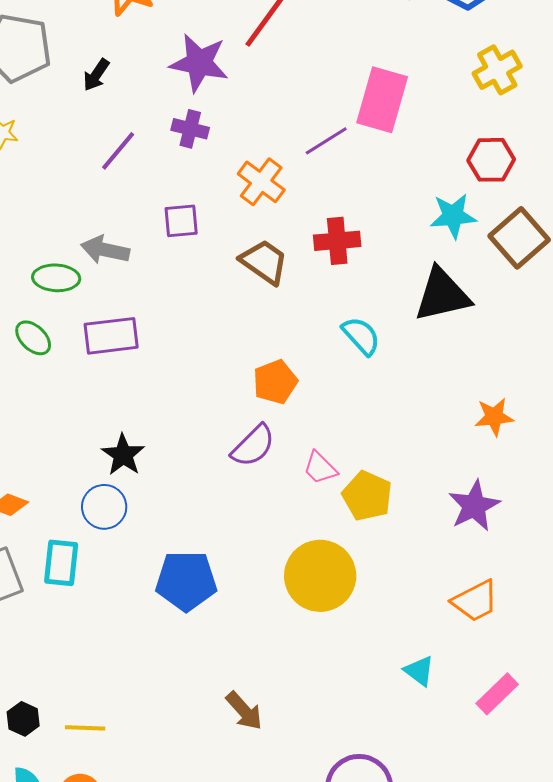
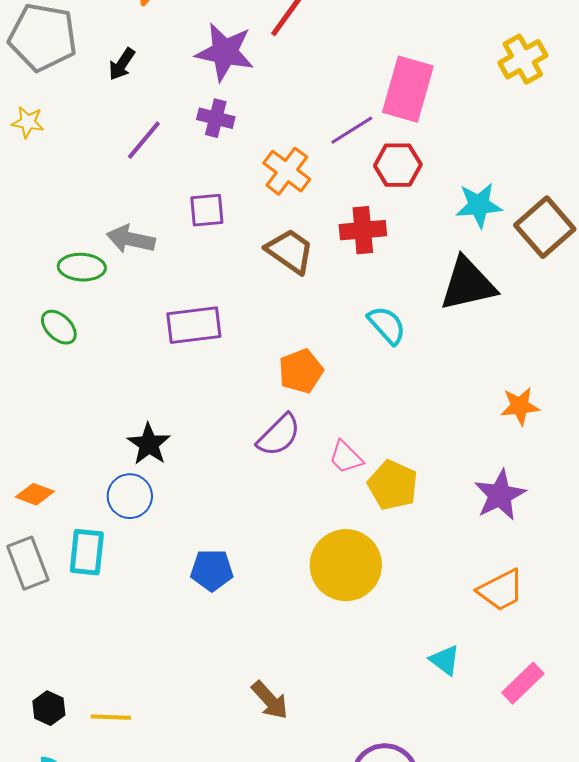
red hexagon: (491, 160) -> (398, 165), moved
purple rectangle: (111, 336) -> (194, 325), moved
blue pentagon: (186, 581) -> (212, 570), size x0.7

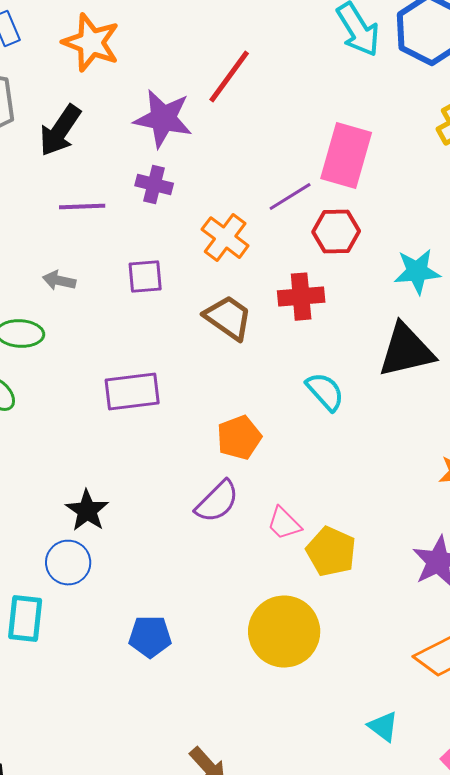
black arrow: (122, 64) -> (60, 131), size x1.6
purple line: (144, 140) -> (82, 207), turned 48
gray arrow: (131, 239) -> (59, 281), moved, size x0.7

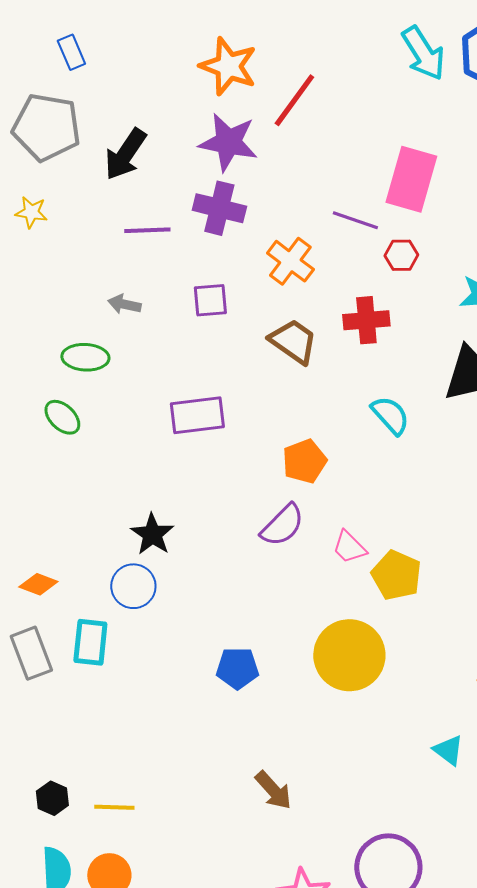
orange star: (91, 43) -> (228, 66), moved
purple cross: (154, 185) -> (219, 208), size x1.4
purple line: (290, 197) -> (355, 220), turned 51
red hexagon: (336, 232) -> (401, 255), size x0.7
blue pentagon: (150, 637) -> (237, 668), moved

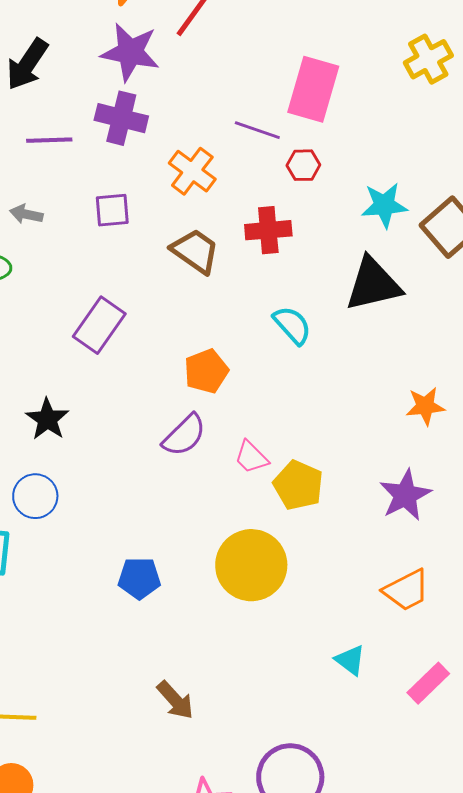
purple rectangle: (197, 415) -> (99, 325), turned -48
black star: (152, 534) -> (47, 419), moved

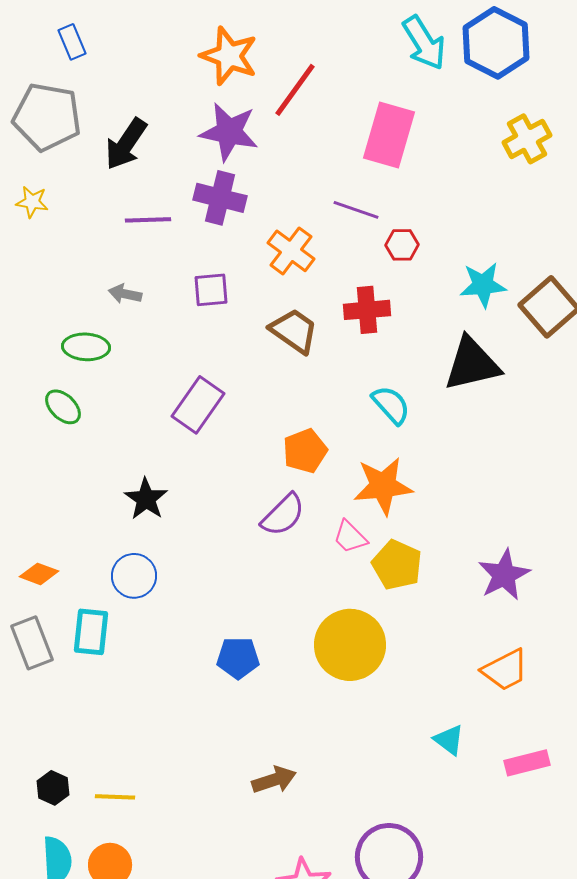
pink rectangle: (313, 89) -> (389, 135), moved
orange star: (425, 406) -> (383, 486), moved, size x1.5
pink rectangle: (428, 683) -> (527, 763), turned 30
brown arrow: (175, 700) -> (274, 780), turned -66

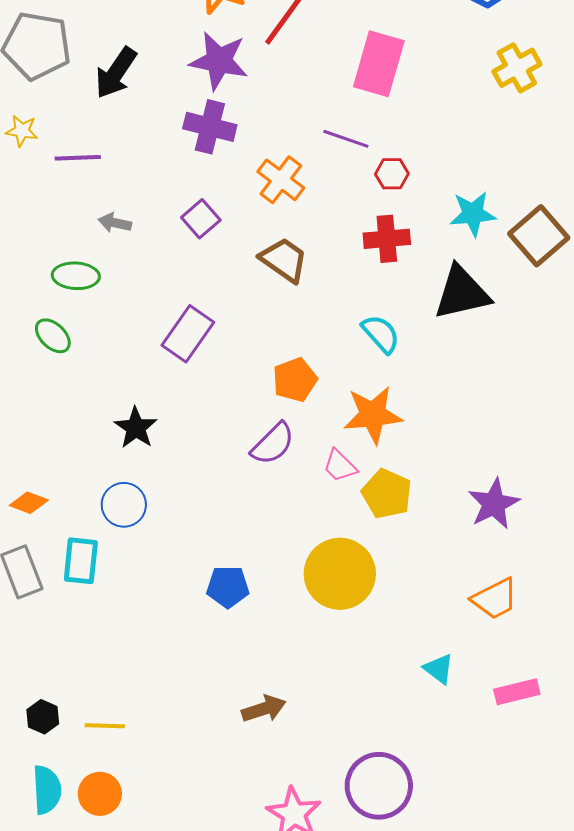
purple line: (148, 220) -> (78, 158), moved
purple square: (211, 290) -> (201, 219), turned -36
red cross: (367, 310) -> (387, 239), moved

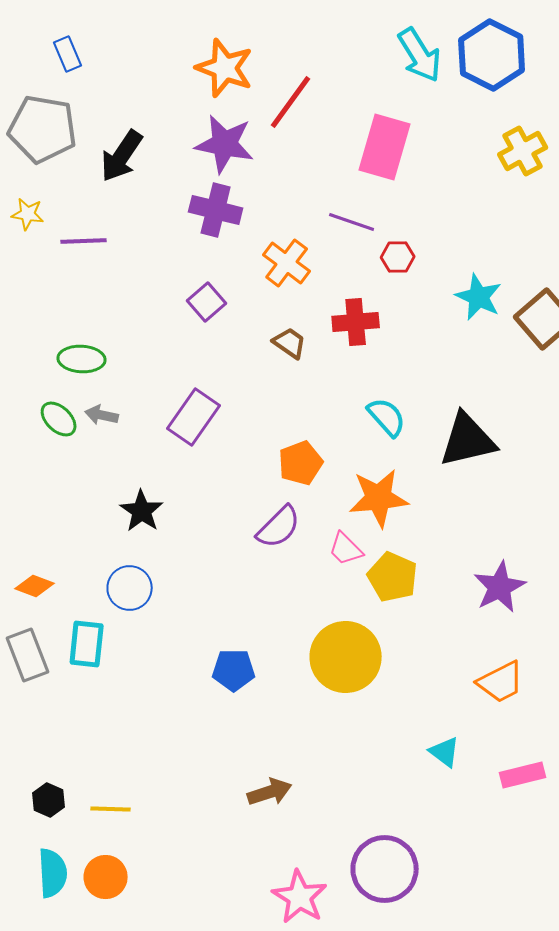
cyan star: (473, 214) -> (479, 297), turned 30
gray arrow: (115, 223) -> (102, 415), moved
red cross: (387, 239) -> (356, 322), moved
brown trapezoid: (284, 260) -> (290, 343), size x0.7
black triangle: (462, 293) -> (468, 440), moved

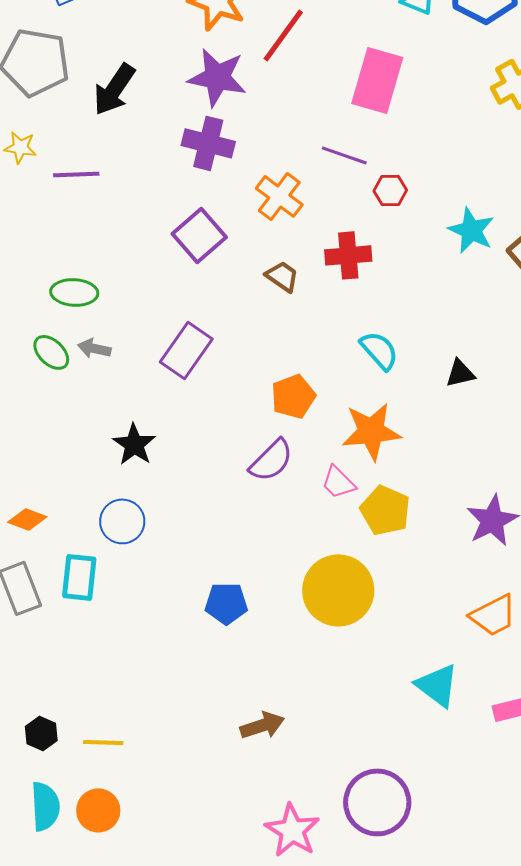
purple square: (207, 302) -> (199, 235), size x1.4
black triangle: (468, 440) -> (460, 373), size x0.5
cyan triangle: (445, 752) -> (437, 685), size x1.4

